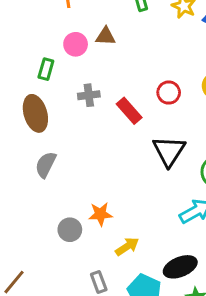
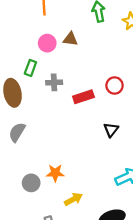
green rectangle: (46, 69) -> (30, 68), moved
red rectangle: (129, 111) -> (83, 97), turned -72
black triangle: (169, 151) -> (111, 130), size x0.6

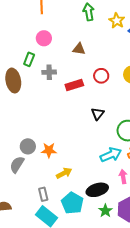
brown triangle: (70, 39) -> (79, 49), moved
gray semicircle: (17, 132) -> (17, 165), moved
gray circle: (31, 183) -> (28, 146), moved

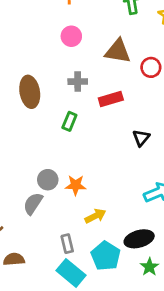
brown triangle: (79, 49) -> (118, 51), size x1.5
green rectangle: (29, 59) -> (69, 121), moved
red circle: (101, 76) -> (151, 67), moved

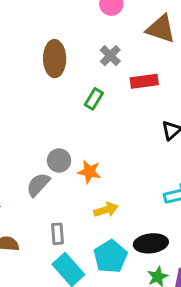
gray cross: (78, 82) -> (110, 56), turned 36
gray rectangle: (67, 244) -> (57, 234), moved

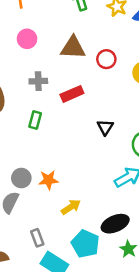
gray cross: (110, 56) -> (38, 81), turned -30

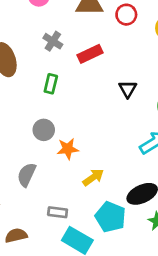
gray cross: (38, 81) -> (53, 41), turned 36
gray circle: (21, 178) -> (44, 130), moved
gray rectangle: (37, 238) -> (58, 212), turned -60

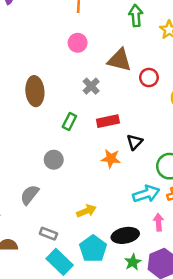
gray cross: (53, 41) -> (91, 86), moved
red rectangle: (90, 54) -> (108, 121), moved
orange star: (68, 149) -> (111, 159), moved

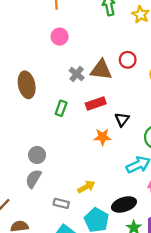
brown triangle: (119, 60) -> (101, 70), moved
gray circle: (54, 160) -> (37, 155), moved
gray rectangle: (48, 234) -> (61, 203), moved

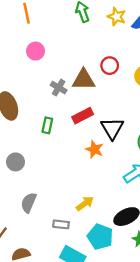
black triangle: (122, 119) -> (112, 128), size x1.5
orange star: (102, 137) -> (94, 149), turned 30
gray circle: (37, 155) -> (16, 162), moved

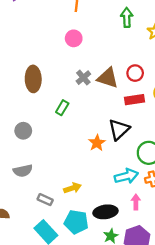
red rectangle: (83, 116) -> (134, 100), moved
gray semicircle: (29, 203) -> (23, 171), turned -144
cyan pentagon: (100, 237) -> (76, 222), turned -30

